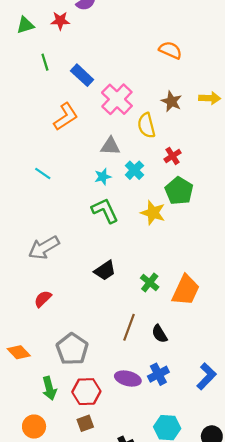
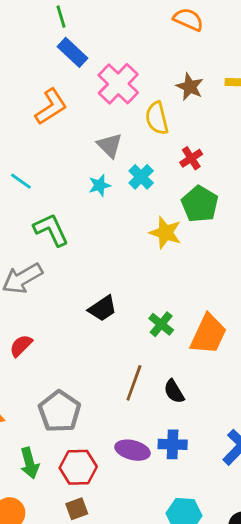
green line: (45, 62) -> (61, 17), moved
gray triangle: (110, 146) -> (110, 145), turned 42
green L-shape: (105, 211) -> (51, 230), moved
blue cross: (158, 374) -> (173, 444), turned 30

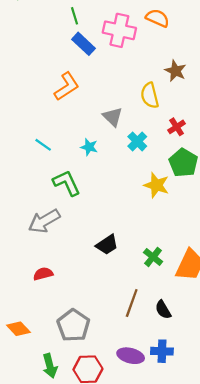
orange semicircle: (188, 19) -> (158, 18), moved
pink cross: (118, 84) -> (119, 30), moved, turned -32
cyan star: (100, 185) -> (89, 147), moved, turned 30
red semicircle: (21, 346) -> (43, 274), turned 30

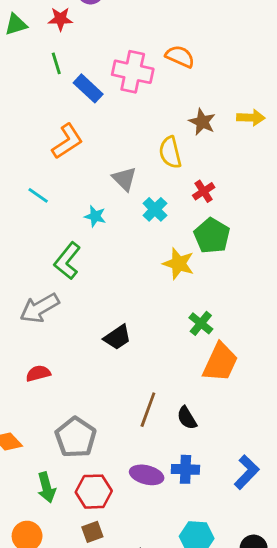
green line: (74, 16) -> (56, 63), moved
cyan line: (43, 145) -> (38, 195), moved
green L-shape: (67, 183) -> (67, 261), turned -116
green cross: (153, 257) -> (201, 323), moved

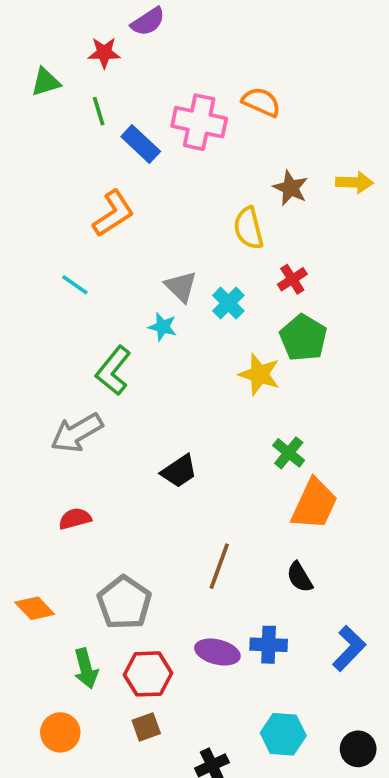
green triangle: (16, 24) -> (46, 82), moved
gray triangle: (124, 179) -> (181, 287), moved
cyan star: (95, 216) -> (163, 327), moved
black semicircle: (187, 418) -> (300, 577), moved

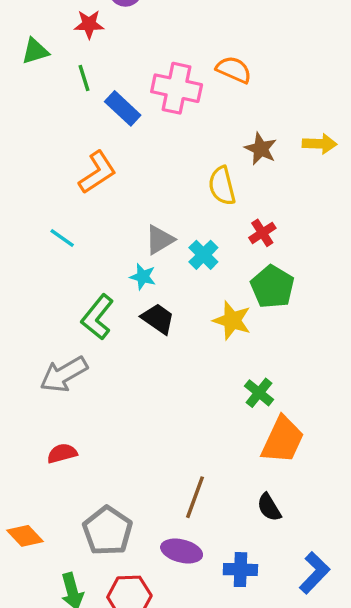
gray triangle: (181, 287) -> (160, 240), turned 44
black trapezoid: (179, 471) -> (158, 319), moved, turned -111
purple ellipse: (217, 652) -> (182, 551), moved

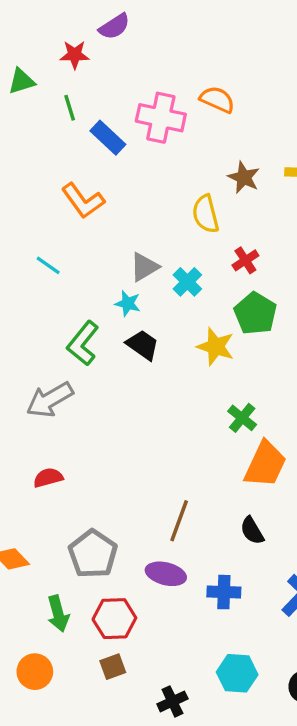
orange L-shape: (97, 172) -> (83, 201), turned 87

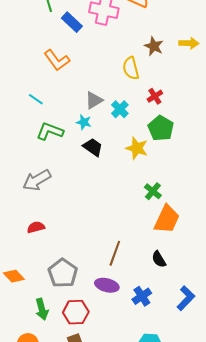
green L-shape: (83, 343) -> (50, 131), moved, turned 72
blue cross: (224, 592) -> (142, 296), turned -36

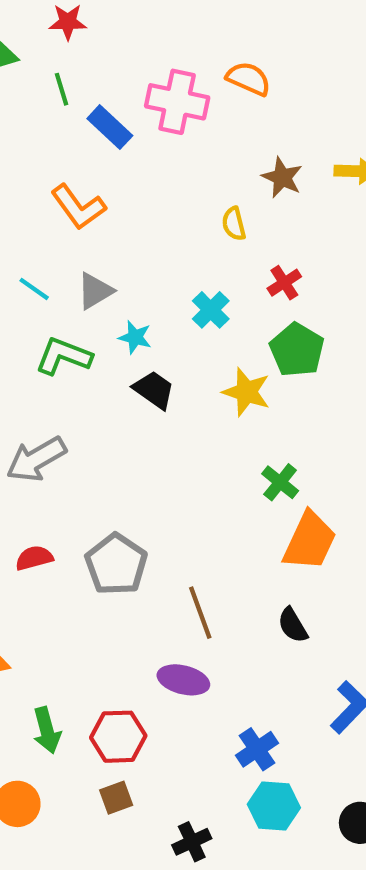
yellow semicircle: (131, 68) -> (234, 224), size x0.7
gray triangle: (94, 100) -> (95, 291), moved
brown line: (115, 253) -> (200, 613), turned -40
gray pentagon: (63, 273) -> (116, 564), moved
blue cross: (142, 296) -> (257, 749), moved

